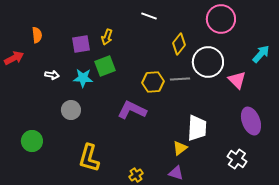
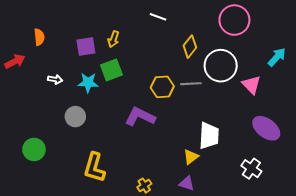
purple ellipse: (251, 121) -> (266, 128), turned -32

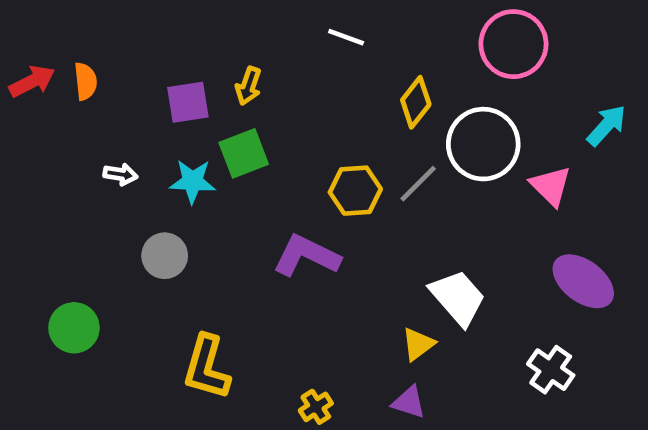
red arrow: (15, 61) -> (32, 81), moved
gray line: (191, 84) -> (418, 184), turned -42
white trapezoid: (209, 136) -> (458, 298), turned -44

